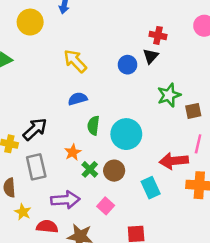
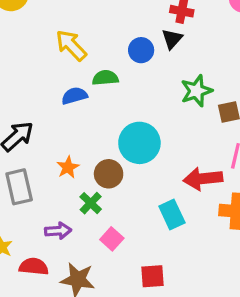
green semicircle: (93, 126) -> (105, 78), moved, turned 78
green cross: (90, 169) -> (91, 203), moved
brown circle: (114, 171) -> (109, 174), moved
purple arrow: (65, 200) -> (58, 231), size x0.7

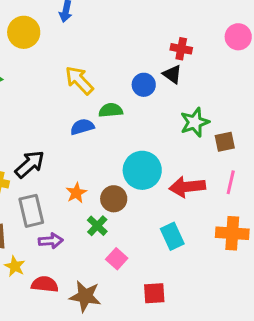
black triangle: (172, 39) -> (172, 74), turned -36
red arrow: (203, 179) -> (187, 187), moved
purple arrow: (58, 231) -> (51, 241), moved

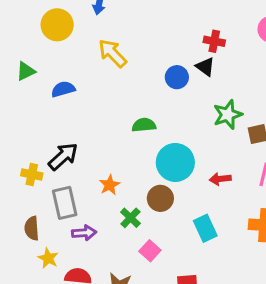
yellow arrow: (79, 80) -> (113, 53), moved
green semicircle: (111, 110) -> (144, 125), moved
blue semicircle: (82, 127) -> (63, 89), moved
red arrow: (187, 187) -> (220, 179), size x0.6
brown circle: (114, 199) -> (160, 198), moved

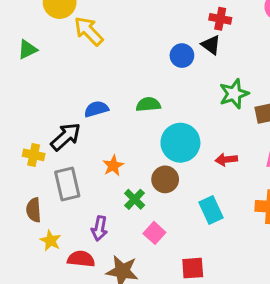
yellow arrow: (113, 53) -> (89, 31), moved
blue semicircle: (63, 89) -> (96, 109), moved
purple arrow: (84, 233) -> (99, 228), moved, turned 105

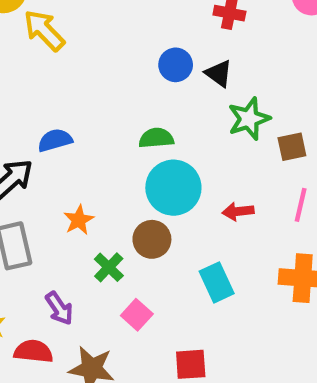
black triangle: (211, 45) -> (219, 73), moved
green semicircle: (148, 104) -> (156, 138), moved
purple arrow: (99, 228) -> (59, 308), turned -45

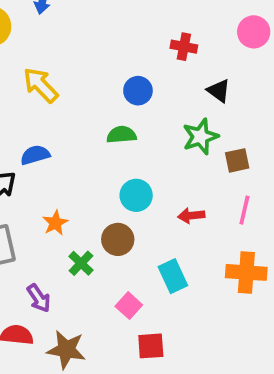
yellow arrow: (44, 30) -> (41, 85), moved
black triangle: (219, 73) -> (219, 91), moved
green semicircle: (156, 138) -> (121, 135), moved
cyan circle: (173, 188) -> (136, 195), size x0.7
pink square: (137, 315) -> (129, 306), moved

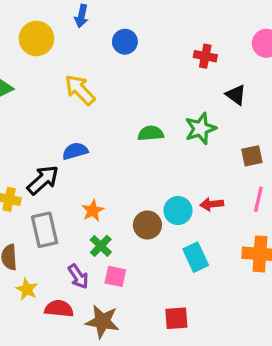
blue circle: (138, 91) -> (125, 42), moved
green star: (200, 137) -> (200, 129), moved
cyan circle: (136, 195) -> (178, 211), moved
green cross: (81, 263) -> (101, 246), moved
pink square: (129, 306) -> (115, 276), moved, turned -30

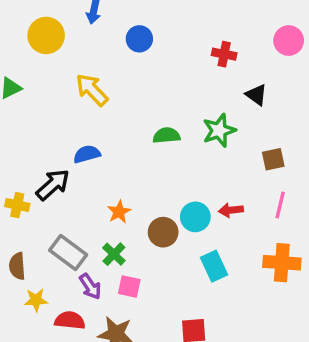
orange star: (93, 211) -> (119, 212), moved
gray rectangle: (45, 230) -> (68, 253), moved, turned -40
yellow star: (27, 289) -> (36, 300), turned -30

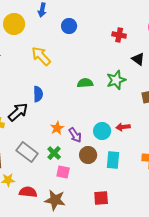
blue semicircle: (87, 154) -> (38, 94), turned 105
brown circle: (163, 232) -> (88, 155), moved
cyan rectangle: (214, 266) -> (113, 160), turned 30
purple arrow: (90, 286) -> (75, 135), moved

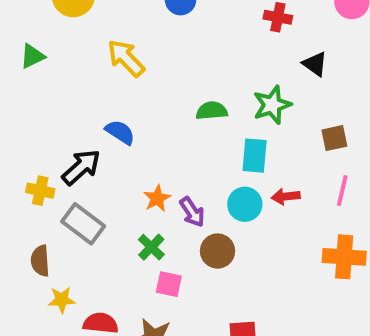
blue semicircle: (38, 94) -> (120, 132), turned -56
gray rectangle: (27, 152) -> (83, 224), moved
cyan rectangle: (113, 160) -> (255, 156), moved

